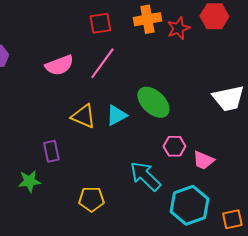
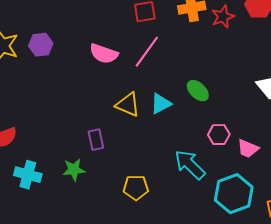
pink semicircle: (59, 65) -> (104, 54), turned 40
green ellipse: (153, 102) -> (198, 91), size x0.7

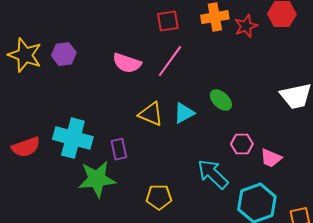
green star: (74, 170) -> (97, 179), size x1.6
cyan cross: (28, 175) -> (73, 138), moved, size x1.4

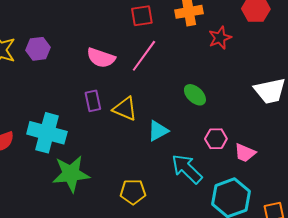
red star: (246, 26) -> (220, 38), moved
cyan triangle: (184, 113) -> (158, 131), moved
purple rectangle: (119, 149) -> (93, 101), moved

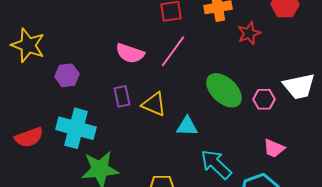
purple hexagon: (38, 49) -> (67, 75), moved
green ellipse: (195, 95) -> (224, 90), size x1.6
cyan triangle: (158, 131) -> (187, 126), turned 30
pink hexagon: (216, 139) -> (264, 99), moved

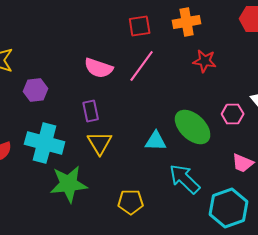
red star: (249, 33) -> (205, 61), moved, turned 30
green ellipse: (224, 90) -> (193, 127), moved
yellow triangle: (154, 104) -> (100, 143), moved, turned 36

